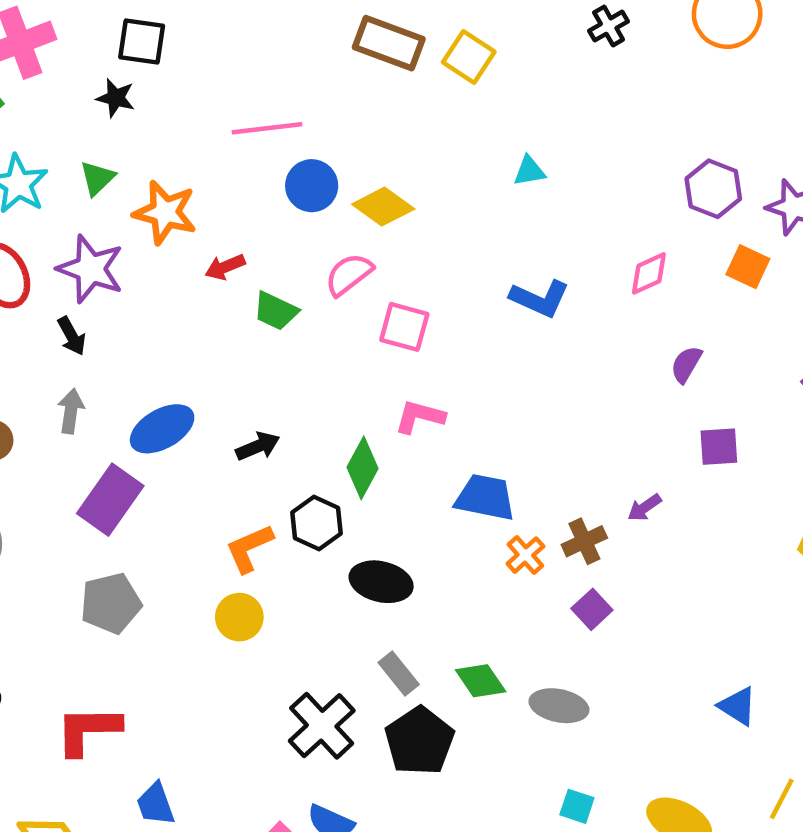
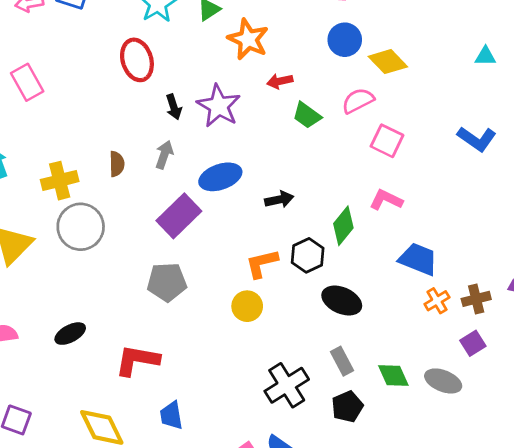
purple star: (91, 269) -> (219, 106), moved
gray ellipse: (559, 706) -> (443, 381), moved
black pentagon: (419, 741) -> (347, 407), size x0.7

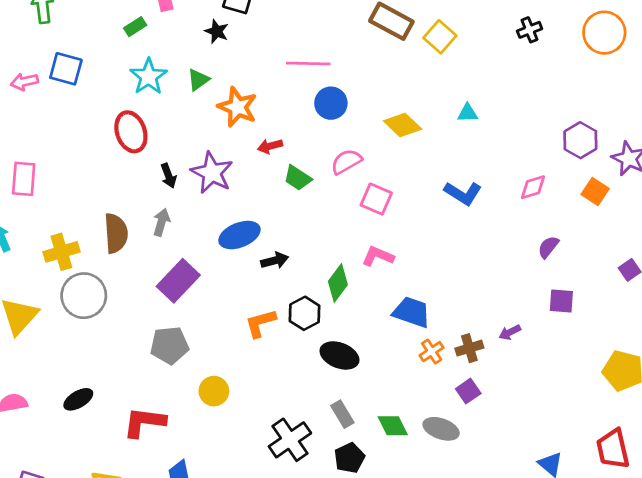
yellow diamond: (388, 62) -> (403, 125), moved
pink rectangle: (27, 82) -> (24, 179), moved, turned 36
brown semicircle: (117, 164) -> (116, 233), size x1.6
blue ellipse: (220, 177) -> (239, 235), moved
yellow circle: (247, 306) -> (214, 391), moved

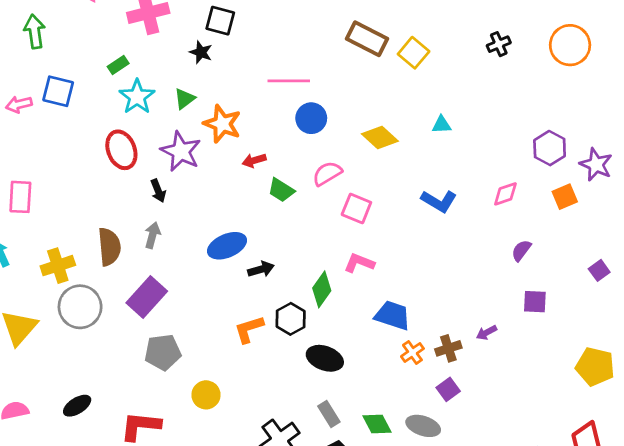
green rectangle: (135, 27) -> (118, 65), moved
purple star: (212, 173) -> (181, 151), moved
orange square: (595, 192) -> (565, 197), turned 35
purple rectangle: (178, 281) -> (147, 297), moved

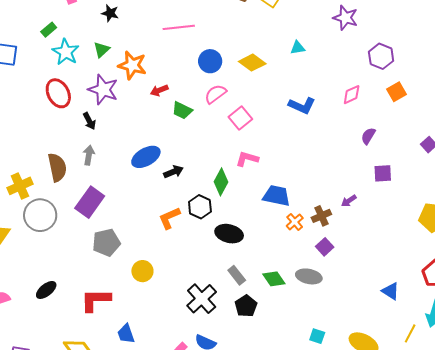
blue circle: (311, 118) -> (210, 61), moved
purple star: (596, 165) -> (345, 18), moved
pink square: (356, 209) -> (240, 118), turned 35

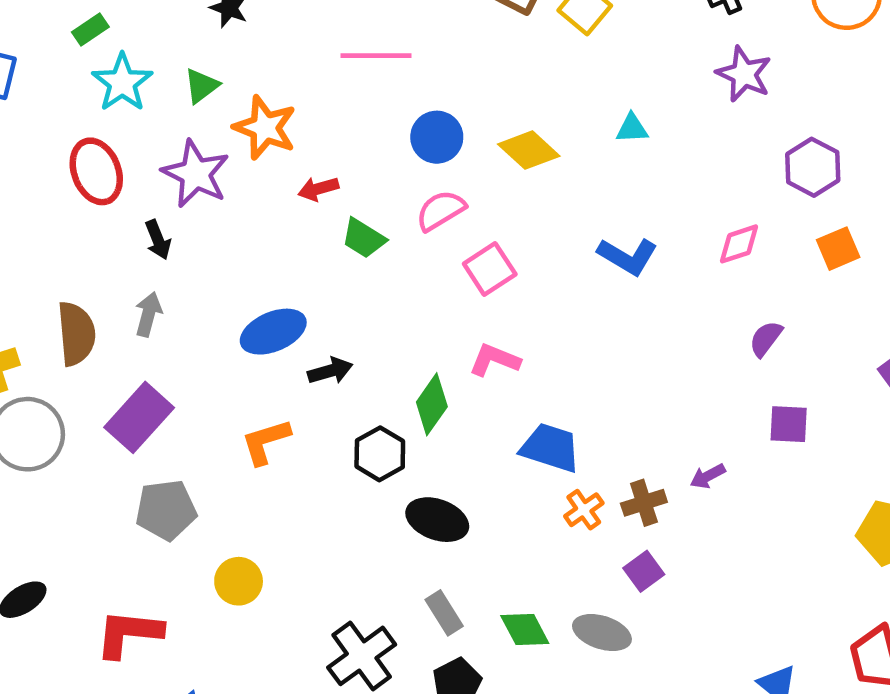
orange L-shape: (169, 218) -> (266, 442), moved

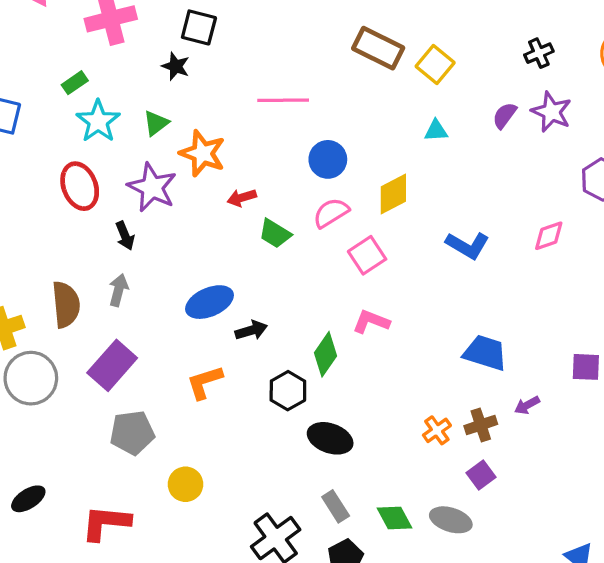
cyan triangle: (632, 128) -> (436, 131), moved
yellow diamond: (529, 150) -> (393, 194), moved, turned -69
purple semicircle: (766, 339) -> (505, 115), moved
blue trapezoid: (550, 448) -> (485, 353), moved

